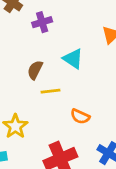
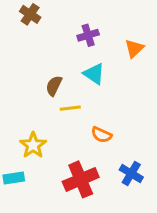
purple cross: (42, 22) -> (88, 35), moved

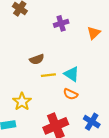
cyan triangle: (94, 74) -> (72, 74), moved
brown semicircle: (54, 86) -> (37, 59), turned -136

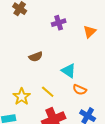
yellow line: (48, 75) -> (48, 92), moved, turned 48
orange semicircle: (71, 94) -> (80, 90), moved

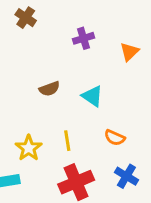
cyan triangle: (69, 71) -> (92, 96), moved
yellow line: (48, 92) -> (67, 141), turned 40

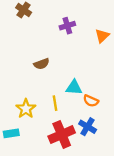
cyan triangle: (92, 96) -> (74, 87), moved, turned -30
blue cross: (126, 176) -> (88, 127), moved

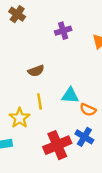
yellow line: (55, 103) -> (40, 101), moved

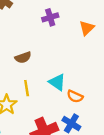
cyan triangle: (70, 96) -> (57, 82), turned 30

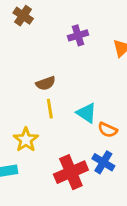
yellow line: (27, 88) -> (50, 109), moved

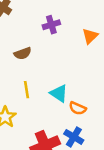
brown semicircle: (46, 83) -> (23, 53), moved

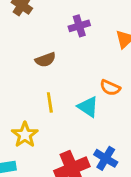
orange semicircle: (78, 108) -> (110, 88), moved

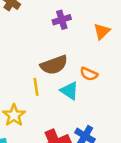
brown semicircle: (45, 60) -> (54, 65), moved, size x1.5

